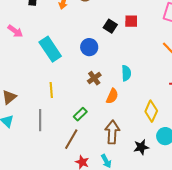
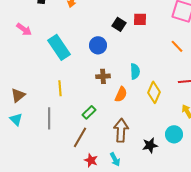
brown cross: (94, 78) -> (103, 76), turned 32
yellow diamond: (151, 111) -> (154, 92), moved

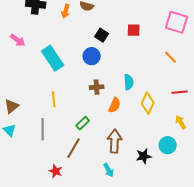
black square: (119, 24) -> (102, 35), moved
red star: (91, 160) -> (56, 171), moved

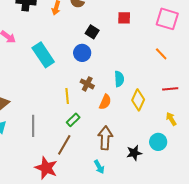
red square: (134, 30) -> (124, 18), moved
brown cross: (97, 87) -> (87, 84), turned 32
yellow line: (54, 99) -> (67, 96), moved
red star: (56, 171) -> (46, 168), size x1.6

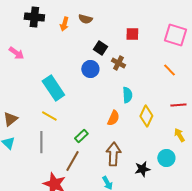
cyan rectangle: (43, 55) -> (53, 88), moved
brown cross: (87, 84) -> (118, 63), moved
yellow line: (67, 96) -> (49, 116), moved, turned -56

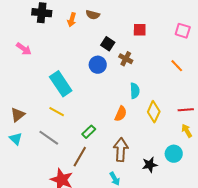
pink square: (175, 35) -> (183, 31), size x0.7
red line: (178, 105) -> (186, 110), moved
gray line: (41, 142) -> (49, 138), turned -55

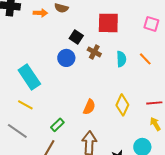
orange arrow: (72, 20) -> (40, 13), turned -104
red square: (140, 30) -> (108, 23), size x1.6
cyan semicircle: (135, 91) -> (121, 59), moved

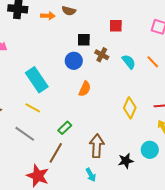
red square: (108, 23) -> (116, 26), size x0.6
black square: (76, 37) -> (84, 40), turned -32
cyan semicircle: (121, 59) -> (129, 62), turned -35
orange semicircle: (89, 107) -> (85, 89), moved

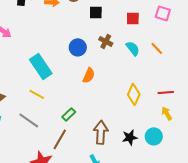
red square: (116, 26) -> (133, 18), moved
black square: (84, 40) -> (96, 12), moved
black star: (126, 161) -> (130, 137), moved

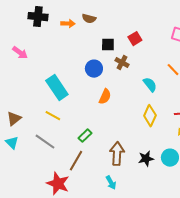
black square: (96, 12) -> (108, 45), moved
red square: (133, 18) -> (135, 39), moved, turned -32
cyan semicircle: (133, 48) -> (150, 85), moved

